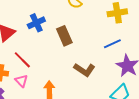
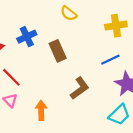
brown L-shape: (84, 70) -> (80, 88), turned -70

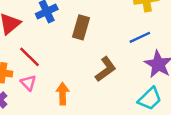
brown rectangle: (58, 51) -> (81, 27), turned 40

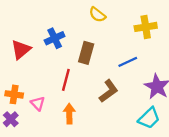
blue line: (140, 37) -> (128, 62), moved
red line: (29, 57) -> (66, 80), moved, turned 60

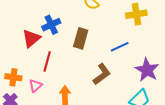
red triangle: (21, 49) -> (31, 38), moved
red line: (66, 80) -> (47, 62), moved
pink triangle: (38, 103) -> (35, 86), turned 32

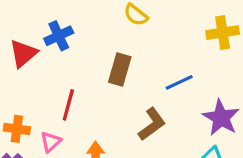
yellow cross: (136, 14) -> (223, 33), moved
blue cross: (51, 25) -> (59, 36), moved
red triangle: (31, 38) -> (23, 53), moved

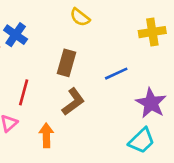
blue cross: (59, 36) -> (16, 35), turned -30
brown L-shape: (152, 124) -> (73, 102), moved

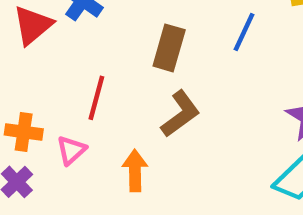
blue line: (116, 74) -> (244, 32), moved, turned -40

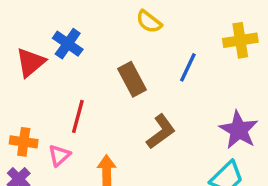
brown rectangle: (169, 48) -> (132, 79), turned -44
brown L-shape: (180, 114) -> (161, 132), moved

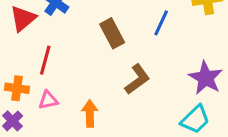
red line: (78, 116) -> (45, 60), moved
pink triangle: (59, 155) -> (48, 100), turned 30

